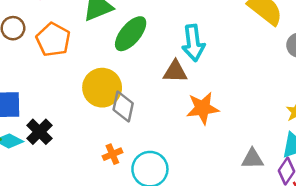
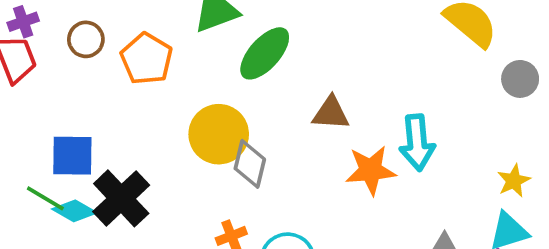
cyan arrow: (193, 43) -> (417, 143), moved
black cross: (39, 132) -> (121, 198), size x1.4

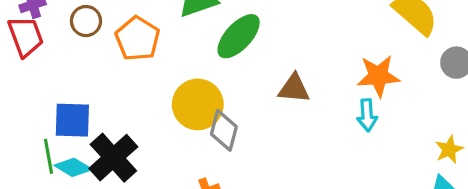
cyan arrow: (417, 143) -> (367, 115), size x0.7
orange star: (371, 170) -> (378, 76), moved
green line: (45, 198) -> (48, 156), turned 48

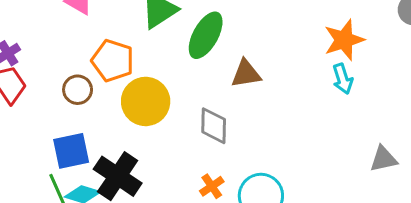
brown circle: (86, 21) -> (78, 90), moved
brown triangle: (294, 88) -> (246, 74), moved
yellow circle: (198, 104) -> (146, 101), moved

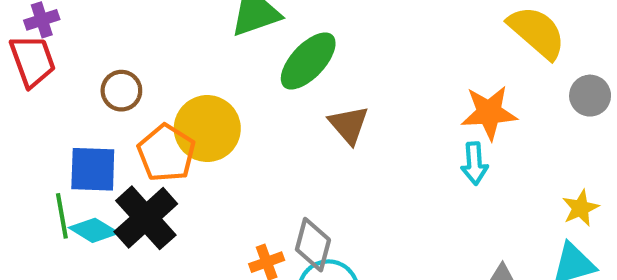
orange pentagon: (113, 61) -> (166, 153), moved
brown triangle: (246, 74) -> (349, 125), turned 44
gray diamond: (214, 126) -> (313, 245), moved

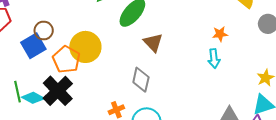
orange star: (489, 113) -> (220, 34), size x0.6
blue square: (93, 169) -> (33, 46), moved, turned -30
gray diamond: (313, 245) -> (141, 80), moved

